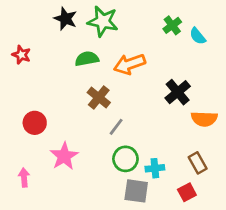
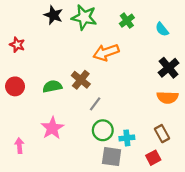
green cross: (172, 25) -> (127, 21), moved
green semicircle: (87, 59) -> (52, 86), moved
black cross: (178, 92) -> (169, 68), moved
red circle: (35, 123) -> (15, 86), moved

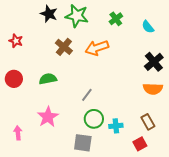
brown cross: (81, 80) -> (64, 47), moved
gray square: (112, 157) -> (83, 143), moved

